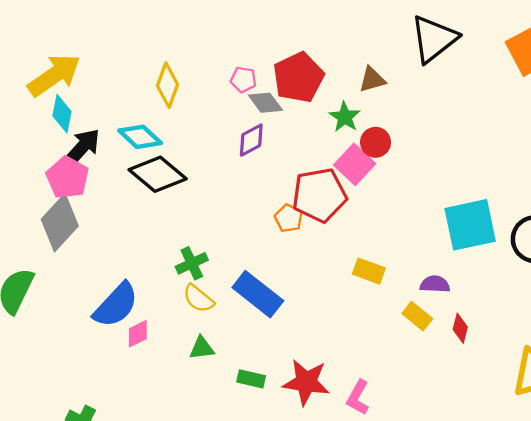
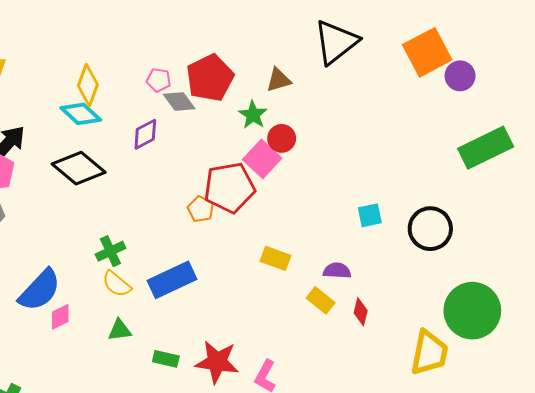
cyan diamond: (140, 137) -> (81, 114), moved
purple diamond: (251, 140) -> (145, 134), moved
cyan square: (470, 225) -> (370, 215), size x0.5
blue rectangle: (258, 294) -> (172, 280), turned -63

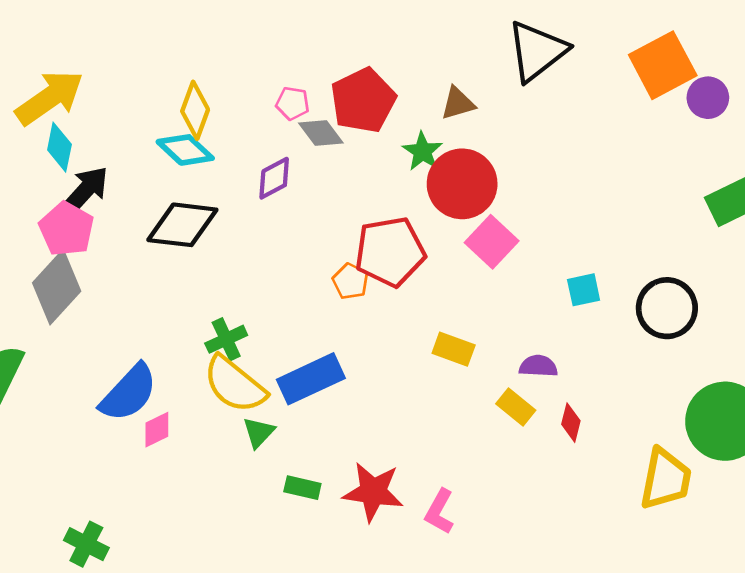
red circle: (282, 138) -> (462, 184), size x1.8
pink square: (262, 159) -> (492, 242), moved
black diamond: (79, 168) -> (182, 225), turned -33
yellow semicircle: (117, 284) -> (235, 384), size x1.6
green triangle: (120, 330) -> (259, 432), moved, turned -40

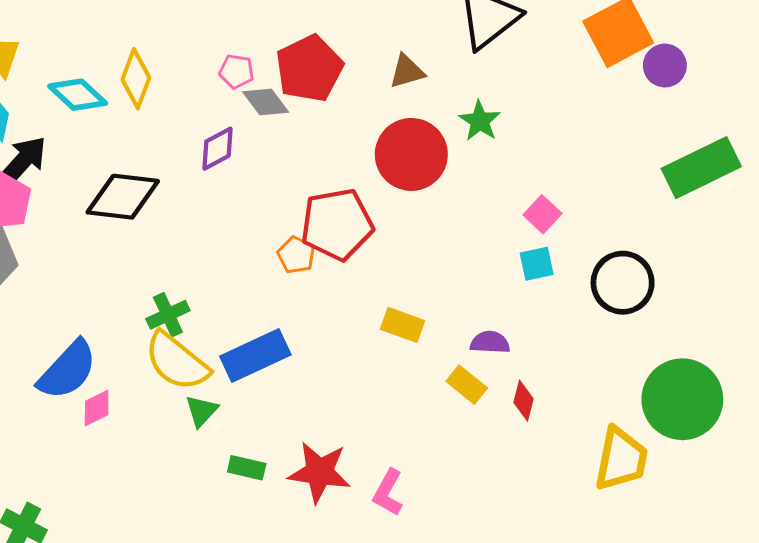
cyan diamond: (185, 150) -> (78, 95), moved
green star: (423, 151) -> (480, 121), moved
pink square: (492, 242) -> (542, 214), moved, size x0.7

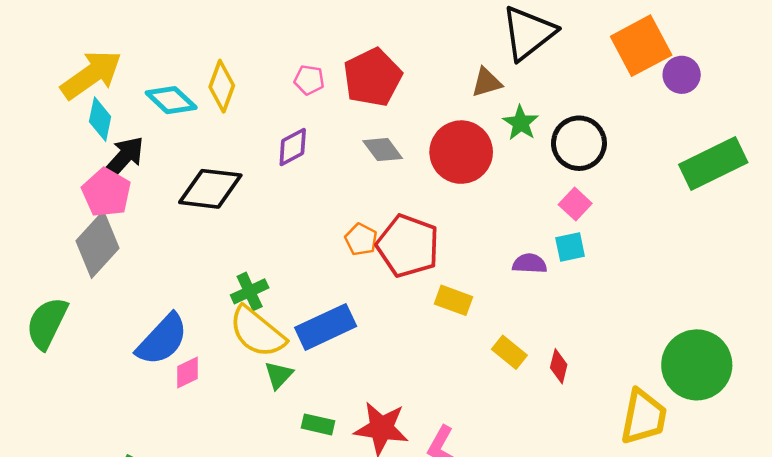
brown triangle: (407, 71) -> (486, 82), moved
gray diamond: (266, 102) -> (383, 150), moved
red pentagon: (337, 224) -> (408, 246), moved, turned 30
black circle: (623, 283) -> (579, 143), moved
purple semicircle: (490, 342) -> (530, 264), moved

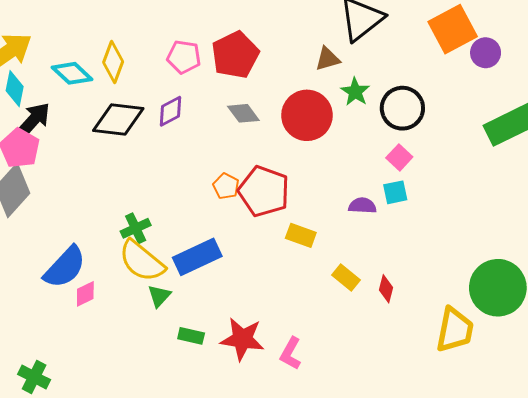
pink pentagon: (309, 80) -> (184, 57), size x1.4
black diamond: (210, 189) -> (118, 119), moved

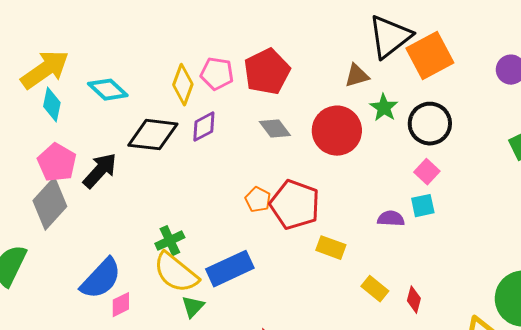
orange square: (453, 29) -> (430, 56), moved
yellow diamond: (113, 62) -> (183, 85), moved
black arrow: (33, 120) -> (100, 171), moved

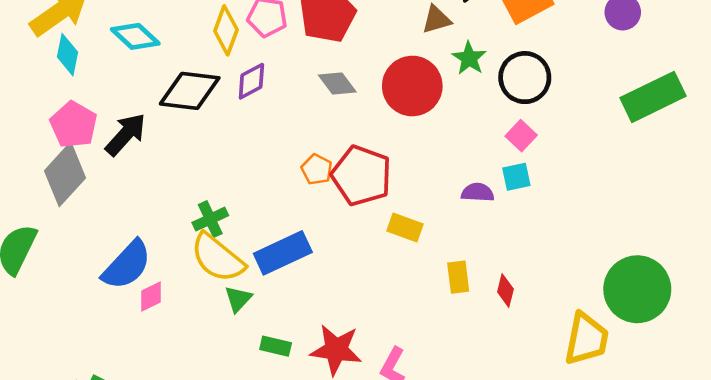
yellow rectangle: (375, 289) -> (458, 277), turned 44

